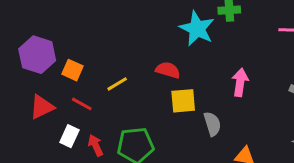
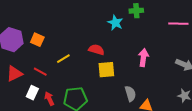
cyan star: (197, 29) -> (115, 23), size x0.7
orange square: (73, 70) -> (37, 40), moved
gray semicircle: (212, 124) -> (130, 94), moved

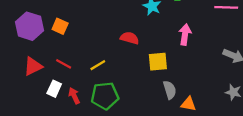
pink arrow: (143, 58) -> (185, 34), moved
yellow line: (63, 59) -> (98, 65), moved
yellow square: (106, 70) -> (158, 62), moved

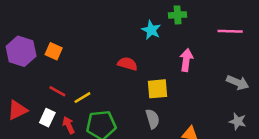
yellow line: (98, 65) -> (82, 98), moved
red triangle: (33, 66) -> (17, 110), moved
gray semicircle: (170, 90) -> (152, 119), moved

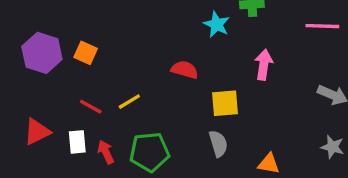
yellow line: (82, 98) -> (129, 102), moved
white rectangle: (47, 118) -> (77, 142), turned -30

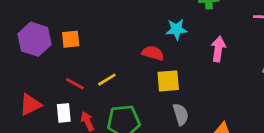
cyan star: (217, 24) -> (177, 29), moved, turned -30
orange square: (86, 53) -> (71, 39), turned -30
yellow square: (225, 103) -> (168, 81), moved

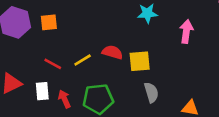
red semicircle: (153, 53) -> (112, 52), moved

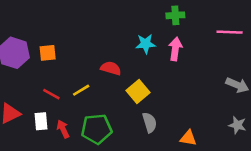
pink arrow: (186, 31) -> (175, 49), moved
red semicircle: (112, 52) -> (111, 68), moved
yellow square: (140, 61) -> (138, 92), turned -35

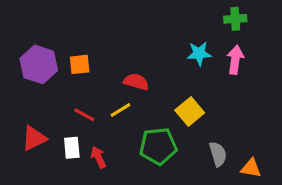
red semicircle: (111, 68) -> (136, 82), moved
gray semicircle: (150, 123) -> (218, 154), moved
green pentagon: (97, 129) -> (158, 146), moved

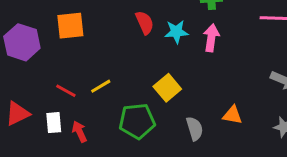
orange square: (80, 64) -> (70, 26), moved, size x1.4
red semicircle: (136, 82) -> (145, 23), moved, turned 50
orange triangle: (251, 168) -> (232, 115), moved

